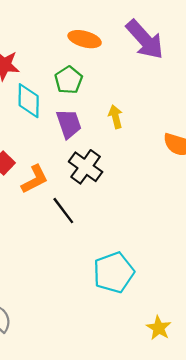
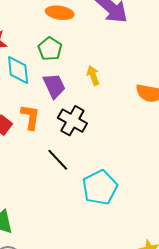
orange L-shape: (35, 179) -> (30, 117), moved, turned -48
cyan pentagon: (114, 272) -> (100, 187), moved

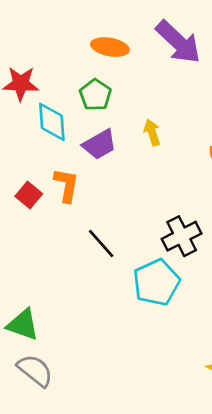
purple trapezoid: (54, 86) -> (100, 144), turned 84
black cross: (72, 121) -> (182, 236), moved, turned 32

